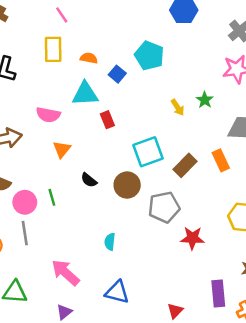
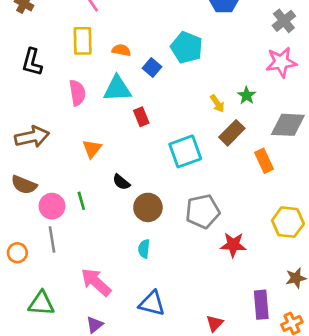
pink semicircle: (48, 115) -> (77, 93), moved, turned -110
brown rectangle: (185, 165) -> (232, 133), moved
brown circle: (127, 185) -> (148, 207), moved

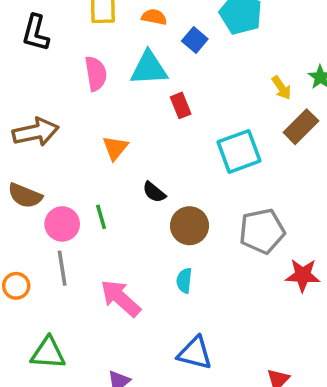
pink arrow: (96, 282) -> (121, 298), moved

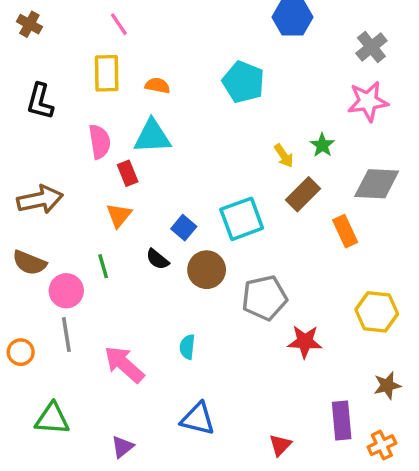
blue square: (195, 40) -> (184, 228), moved
red rectangle: (181, 105) -> (128, 173), moved
green line: (101, 217) -> (103, 266), moved
brown circle: (189, 226) -> (207, 270), moved

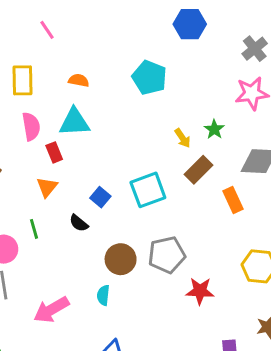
yellow rectangle: (107, 73) -> (22, 80), moved
brown circle: (207, 270) -> (121, 259), moved
pink arrow: (124, 364) -> (51, 310), turned -72

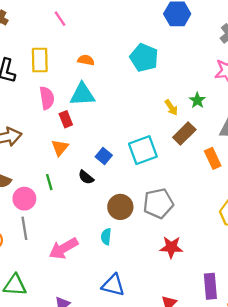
red star: (200, 291) -> (171, 247), moved

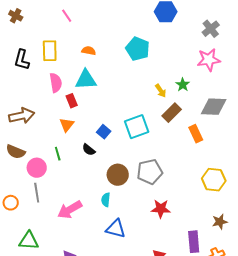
blue triangle: (113, 285) -> (116, 229), moved

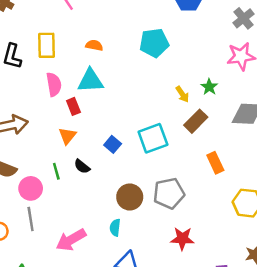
cyan pentagon: (138, 49) -> (154, 43), turned -30
orange rectangle: (196, 134) -> (215, 163), moved
black semicircle: (89, 150) -> (82, 166), moved

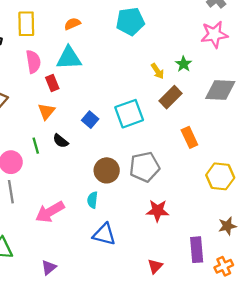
orange semicircle: (94, 45) -> (72, 24), turned -35

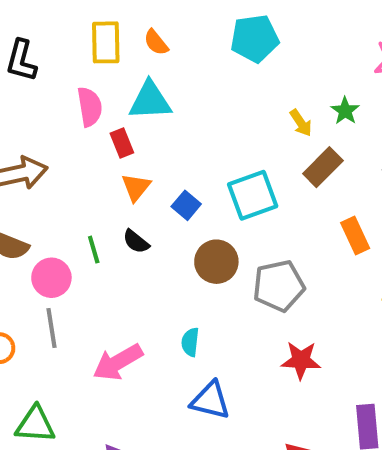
yellow rectangle: (26, 24) -> (106, 42), moved
orange semicircle: (72, 24) -> (156, 42), turned -105
orange triangle: (46, 111) -> (136, 187), moved
brown circle: (107, 170) -> (216, 262), moved

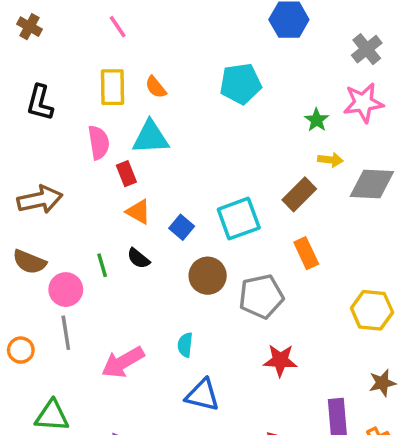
green star: (345, 111) -> (317, 120), moved
yellow arrow: (301, 123) -> (330, 160), moved, turned -50
orange triangle: (136, 187) -> (138, 212), turned -40
orange rectangle: (355, 235) -> (306, 253), moved

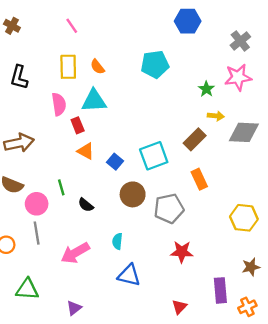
black semicircle: (138, 258) -> (86, 205), moved

